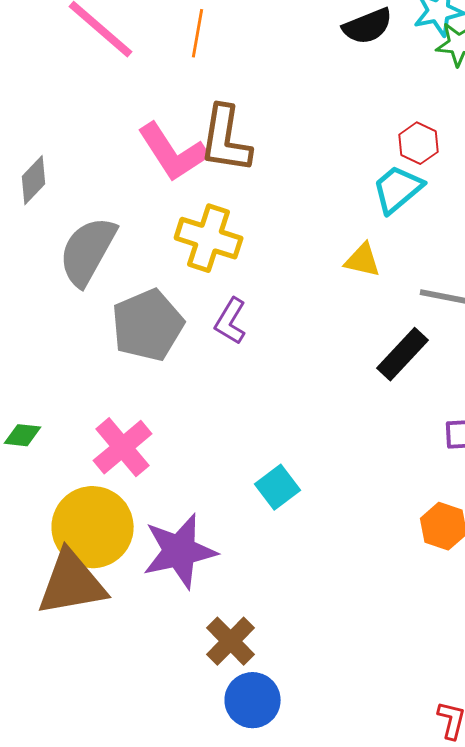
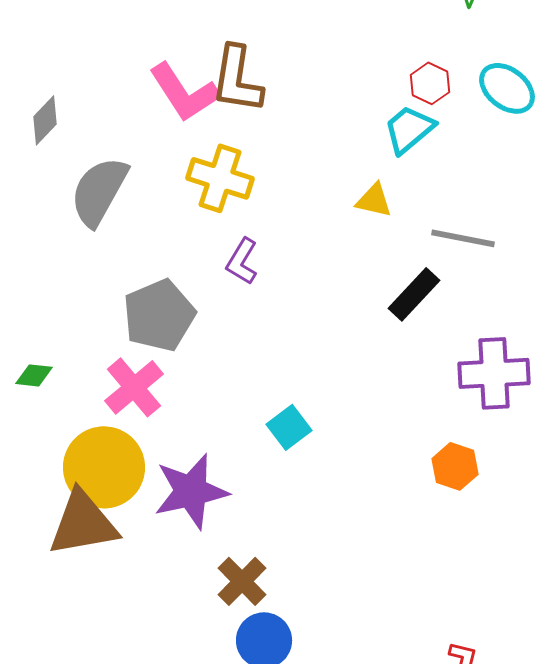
gray pentagon: (148, 325) -> (159, 315), moved

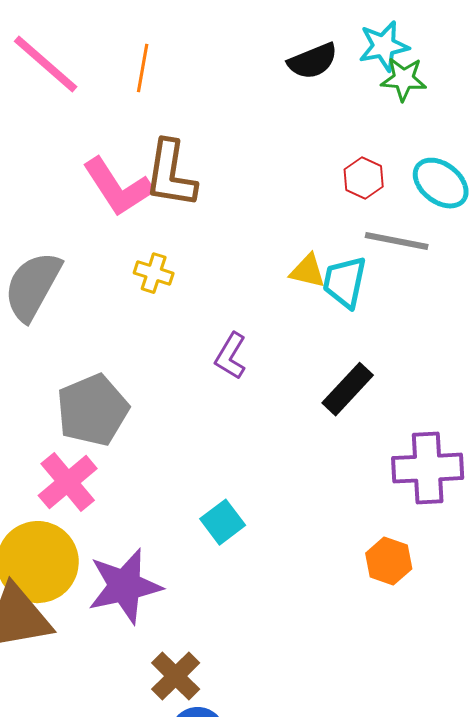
cyan trapezoid: (409, 129) -> (345, 282), moved, turned -38
yellow cross: (220, 178) -> (154, 273), size x0.6
yellow triangle: (374, 200) -> (308, 271), moved
gray line: (463, 238) -> (397, 241), moved
purple L-shape: (242, 261) -> (231, 356), moved

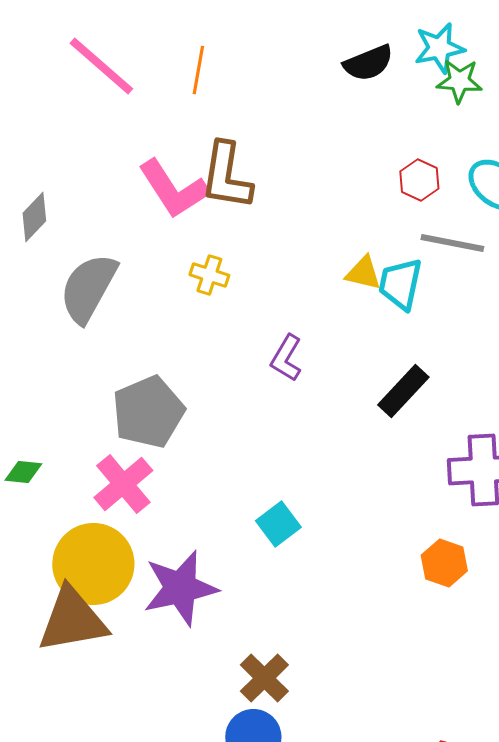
brown cross: (176, 676) -> (264, 678), moved

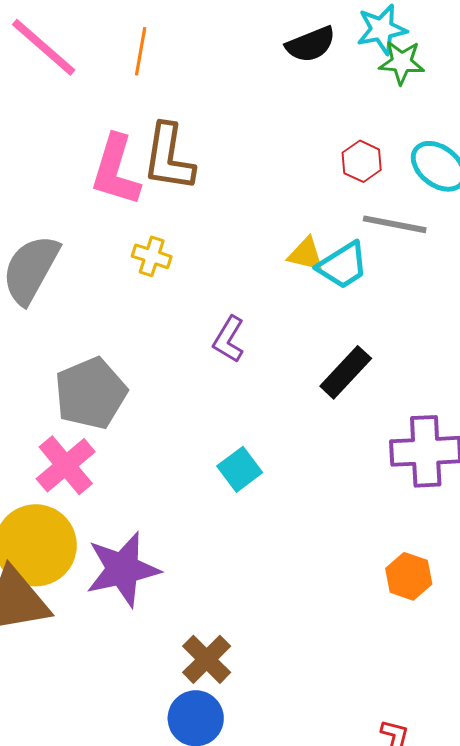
pink L-shape: (173, 189) -> (116, 170), turned 50
cyan trapezoid: (400, 284) -> (343, 265), turned -134
cyan square: (278, 524) -> (240, 469), moved
orange hexagon: (444, 563) -> (409, 576), moved

